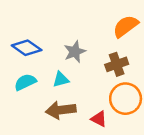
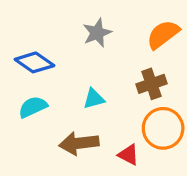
gray star: (75, 52) -> (97, 33), moved
cyan triangle: (61, 80) -> (94, 99), moved

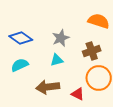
gray star: (97, 33) -> (61, 38), moved
orange semicircle: (163, 34) -> (99, 21), turned 55

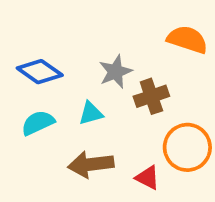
brown cross: (92, 51) -> (151, 96), moved
cyan triangle: (57, 60) -> (91, 113), moved

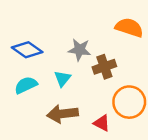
gray star: (115, 72) -> (79, 50), turned 30
cyan triangle: (91, 113) -> (62, 79), turned -36

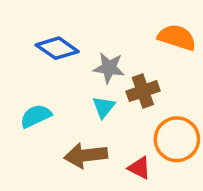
blue diamond: (27, 50) -> (57, 48), moved
cyan triangle: (62, 79) -> (104, 107), moved

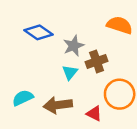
gray star: (109, 68) -> (74, 46), turned -30
cyan semicircle: (36, 116) -> (23, 98), moved

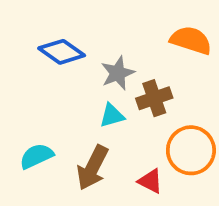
cyan triangle: (70, 72) -> (112, 116), turned 35
brown arrow: (58, 105) -> (92, 168), turned -56

